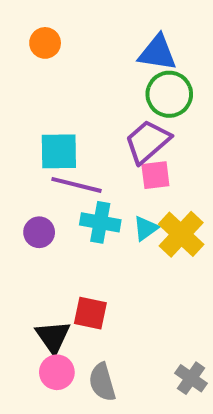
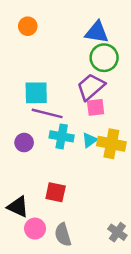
yellow cross: (181, 234) -> (111, 144), turned -32
black triangle: (53, 337) -> (18, 207), moved, turned -30

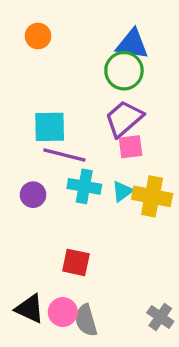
green circle: (104, 58) -> (124, 71), moved
black triangle: (18, 207) -> (30, 309), moved
pink circle: (35, 229) -> (63, 312), moved

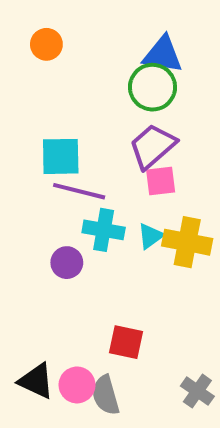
purple circle: (33, 195) -> (67, 263), moved
red square: (76, 262) -> (126, 342), moved

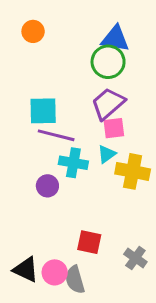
cyan triangle: (150, 236) -> (107, 154), moved
gray cross: (197, 391) -> (135, 258), moved

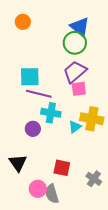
blue triangle: (115, 39) -> (80, 27), turned 30
cyan triangle: (107, 154) -> (75, 127), moved
black triangle: (26, 270) -> (18, 163), moved, turned 30

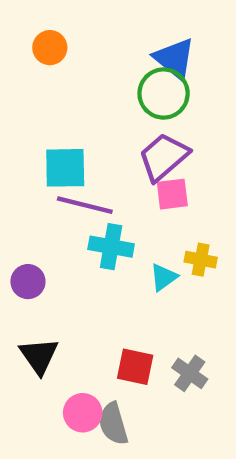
yellow cross: (92, 119) -> (201, 260), size x0.6
purple circle: (33, 129) -> (28, 282), moved
gray cross: (94, 179) -> (190, 373), moved

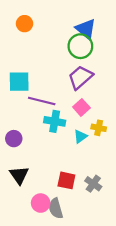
cyan square: (65, 168) -> (19, 82), moved
pink square: (172, 194) -> (81, 107), moved, turned -35

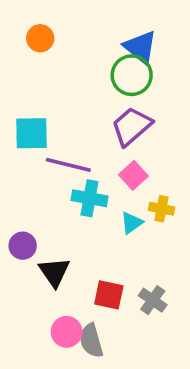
purple circle: (14, 139) -> (23, 246), moved
black triangle: (19, 175) -> (54, 272), moved

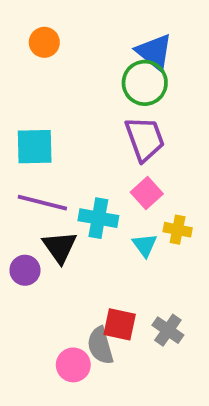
purple trapezoid: (132, 126) -> (145, 139), turned 111
purple line: (68, 165) -> (42, 203), moved
cyan triangle: (132, 223) -> (145, 245), turned -30
black triangle: (54, 272) -> (60, 247), moved
gray semicircle: (91, 341) -> (100, 346), moved

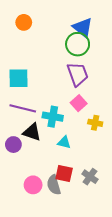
cyan triangle: (145, 245) -> (64, 142), moved, turned -40
black triangle: (60, 247) -> (32, 132), turned -36
pink circle: (73, 365) -> (33, 185), moved

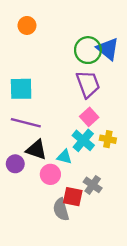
blue triangle: (83, 28) -> (108, 49), moved
cyan cross: (53, 117) -> (83, 140), moved, turned 30
cyan triangle: (64, 142) -> (64, 157), moved
gray cross: (90, 177) -> (93, 185), moved
pink circle: (33, 185) -> (50, 174), moved

